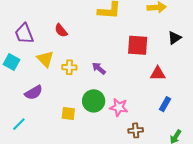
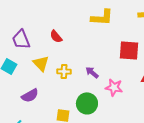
pink star: (119, 107) -> (114, 87), moved

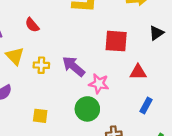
purple arrow: (92, 72) -> (74, 66), size x1.5
green circle: (87, 103) -> (87, 109), moved

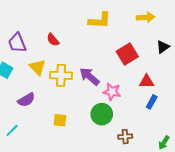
red square: (116, 41) -> (127, 54), turned -35
yellow cross: (41, 65) -> (61, 75), size x1.5
blue rectangle: (146, 105) -> (152, 102), moved

